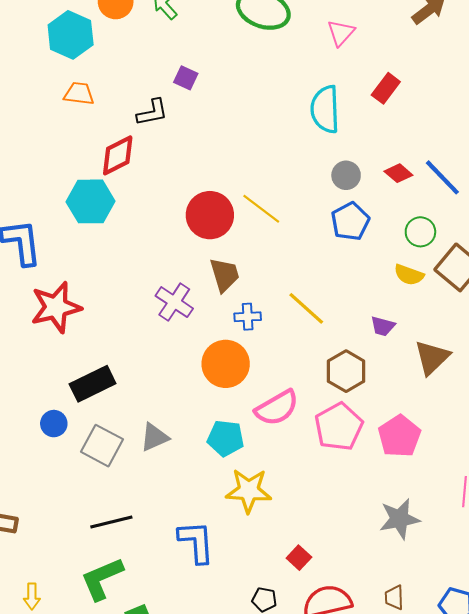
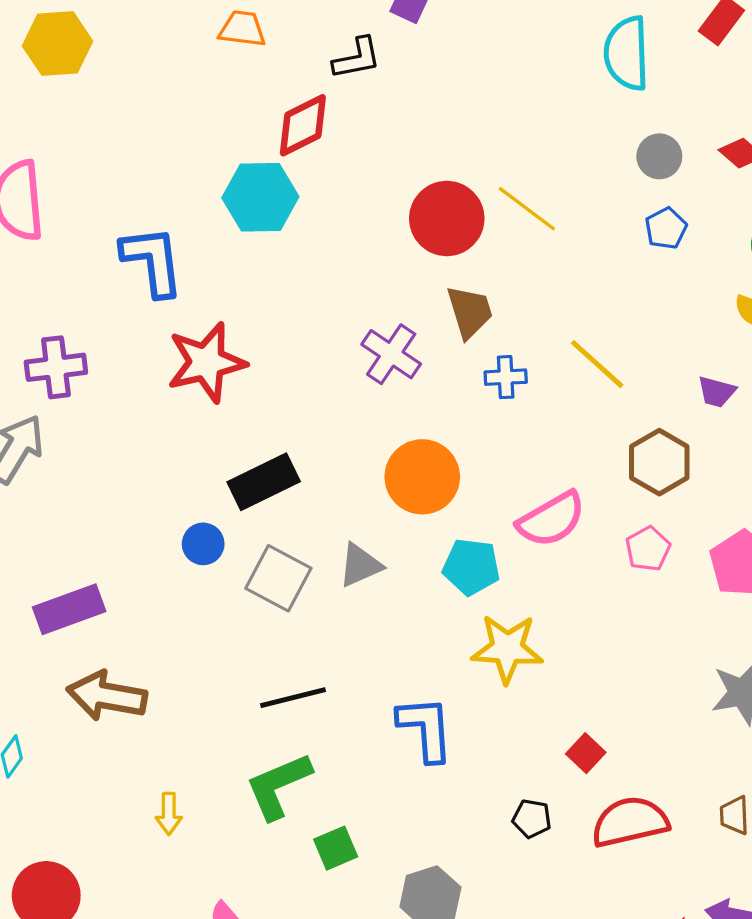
blue pentagon: (350, 221) -> (666, 228), size x0.7
orange circle: (226, 364) -> (422, 477), moved
pink pentagon: (339, 427) -> (648, 549), size x0.6

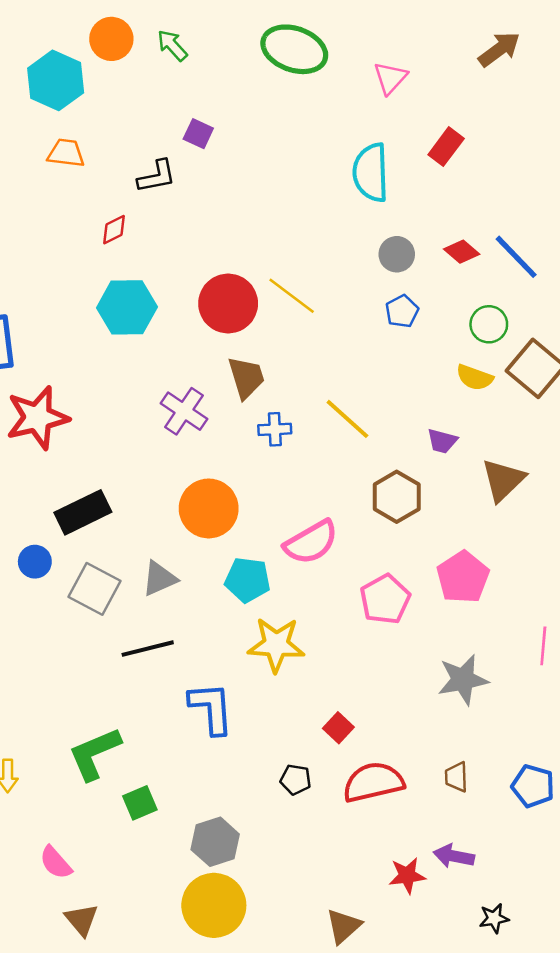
red diamond: (303, 125) -> (114, 230), size x0.6
cyan hexagon: (260, 197) -> (127, 307), moved
pink pentagon: (648, 549) -> (385, 599), moved, size x1.4
black line: (293, 698) -> (148, 649), moved

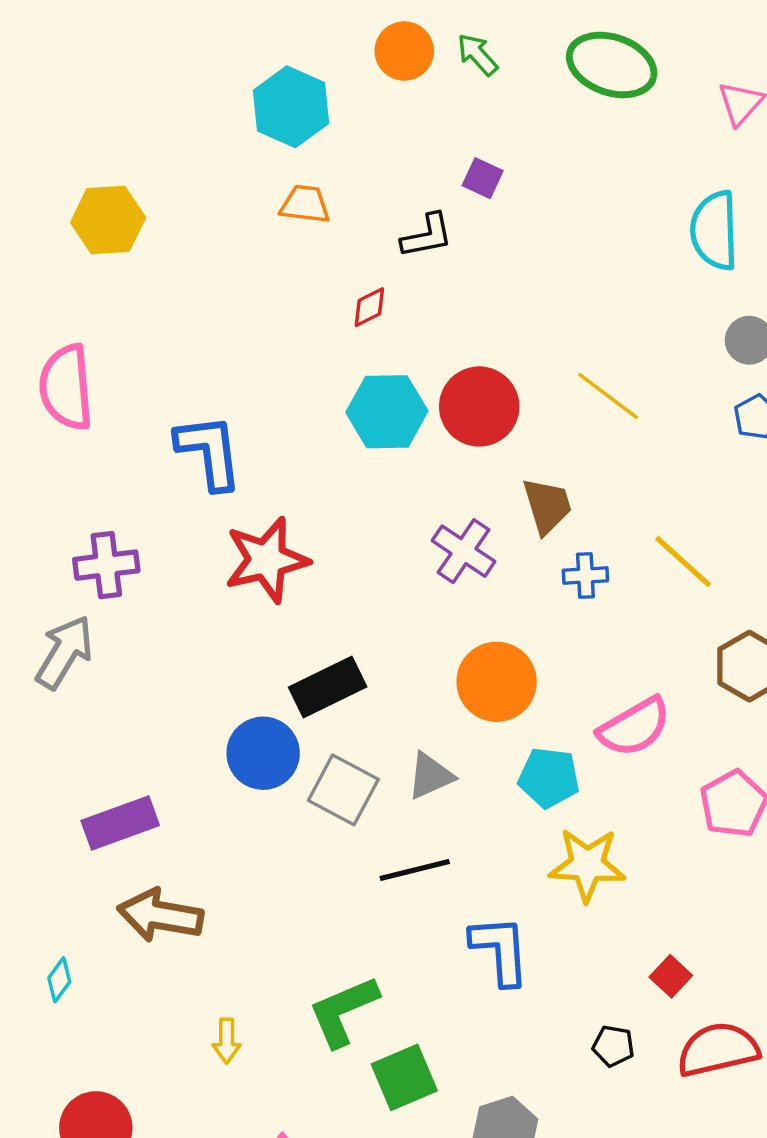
orange circle: (111, 39) -> (404, 51), moved
green arrow: (172, 45) -> (477, 54), moved
red circle: (228, 304) -> (479, 406), moved
blue circle: (35, 562) -> (263, 753), size x1.6
green square: (140, 803) -> (404, 1077), size x1.4

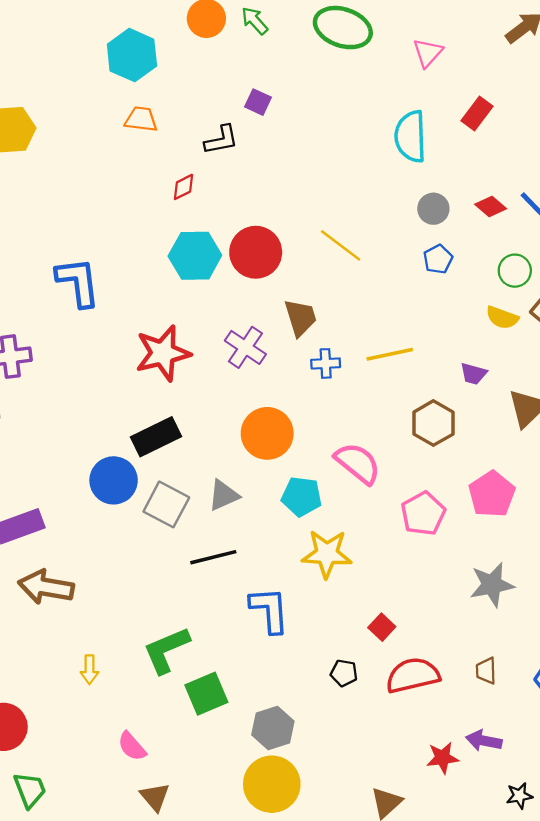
red star: (267, 560) -> (163, 353), moved
yellow line: (683, 562) -> (390, 354), turned -54
pink semicircle: (634, 727) -> (358, 463), turned -111

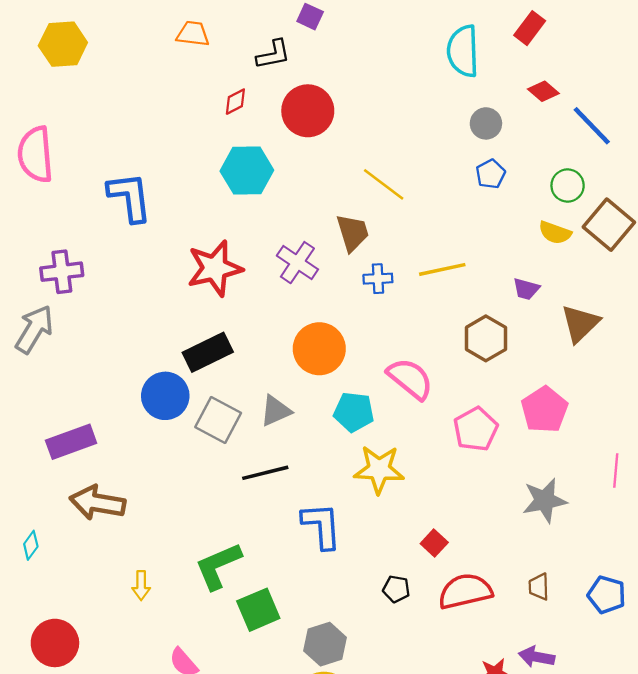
red diamond: (491, 206) -> (543, 91), moved
yellow line: (341, 245) -> (384, 184), moved
red circle: (256, 252) -> (308, 111), moved

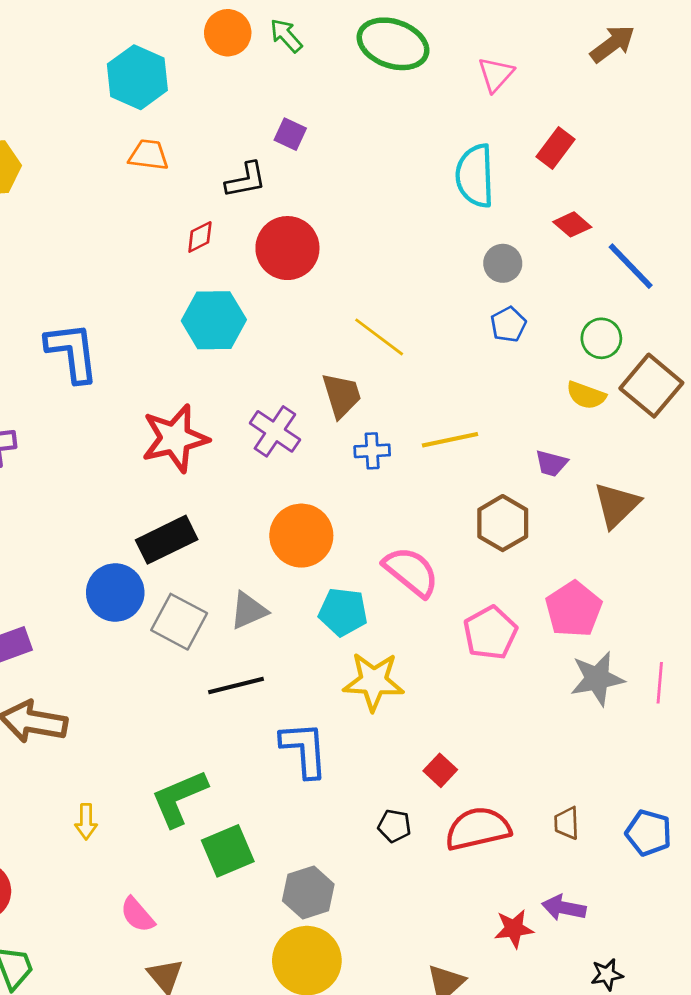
gray star: (545, 500) -> (597, 679), moved

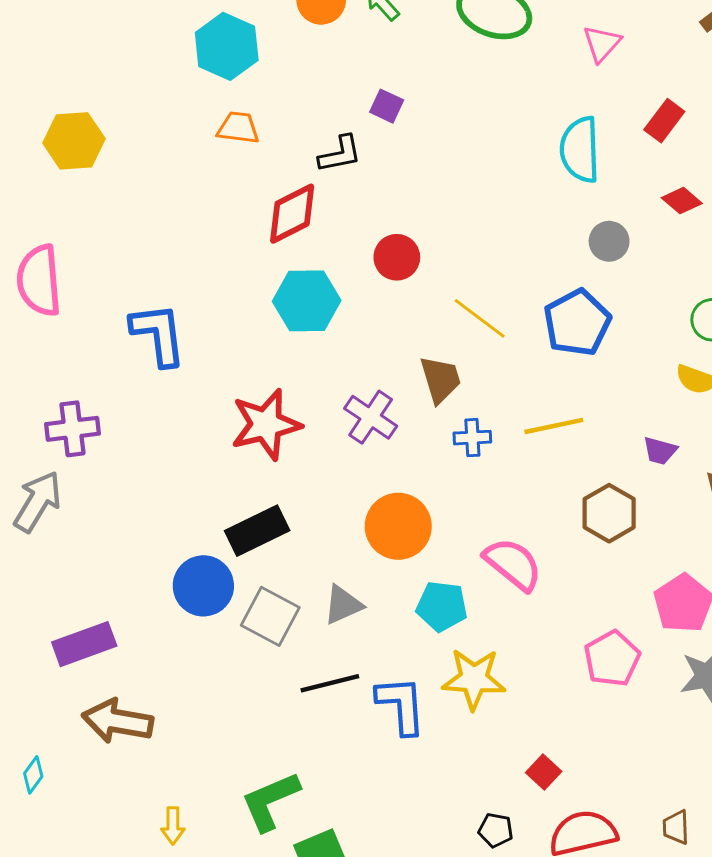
red diamond: (200, 237) -> (292, 214), size x1.8
red circle: (287, 248) -> (397, 257), moved, size x0.7
blue pentagon: (508, 324) -> (577, 323), moved, size x1.8
pink pentagon: (490, 633) -> (612, 659), moved
blue L-shape: (304, 749) -> (401, 705), moved

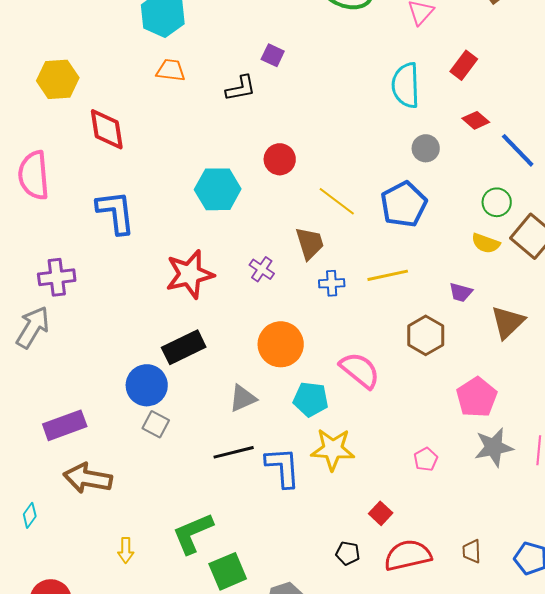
red diamond: (292, 214) -> (107, 129), moved, turned -72
purple cross: (371, 417) -> (262, 269), size x0.7
gray square: (270, 616) -> (156, 424), moved, size x0.7
pink pentagon: (612, 659) -> (426, 459), moved, size x0.6

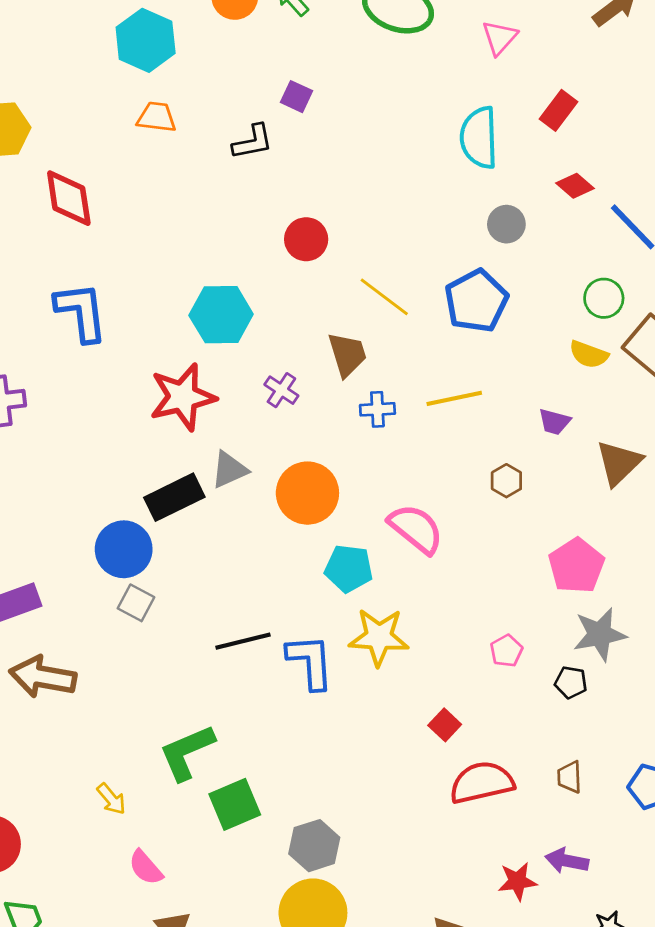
cyan hexagon: (218, 189) -> (221, 315), moved
brown hexagon: (426, 335) -> (506, 481), size x0.6
gray triangle: (243, 398) -> (229, 470), moved
yellow arrow: (126, 550) -> (111, 799), moved, turned -40
black pentagon: (348, 553) -> (571, 682), moved

